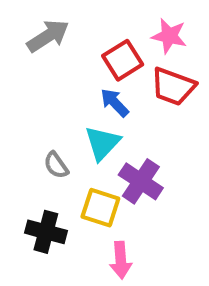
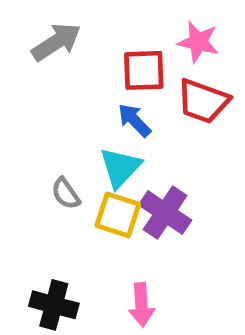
red square: (123, 60) -> (144, 70), turned 30
yellow square: (100, 208) -> (118, 215), moved
black cross: (46, 232) -> (54, 305), moved

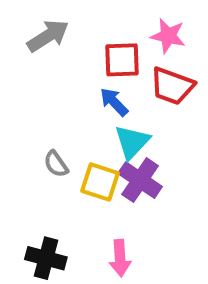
cyan triangle: (120, 168) -> (132, 142), moved

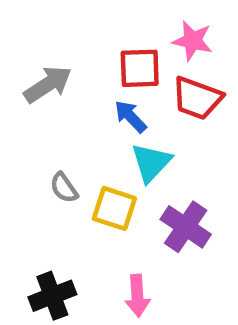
gray arrow: (48, 36) -> (48, 84), moved
purple cross: (140, 180) -> (186, 227), moved
black cross: (46, 258) -> (52, 296), turned -36

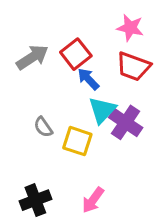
red square: (140, 68) -> (76, 54), moved, turned -36
purple cross: (186, 227) -> (126, 122), moved
pink arrow: (137, 296) -> (93, 200), turned 40

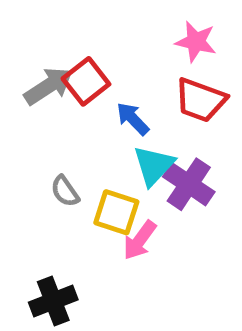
red square: (76, 54) -> (86, 81), moved
pink arrow: (93, 200) -> (140, 240), moved

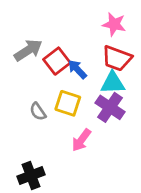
red square: (86, 81) -> (57, 61), moved
cyan triangle: (154, 166) -> (113, 83), moved, turned 45
yellow square: (116, 212) -> (68, 103), moved

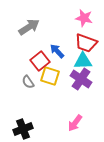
gray arrow: (28, 50) -> (29, 27), moved
red square: (57, 61) -> (40, 61), moved
pink arrow: (81, 140) -> (75, 123), moved

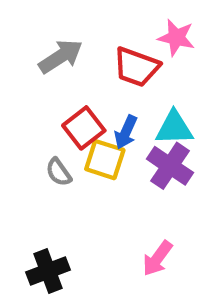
red trapezoid: (86, 43) -> (136, 67), moved
blue arrow: (57, 51) -> (126, 132), moved, turned -112

